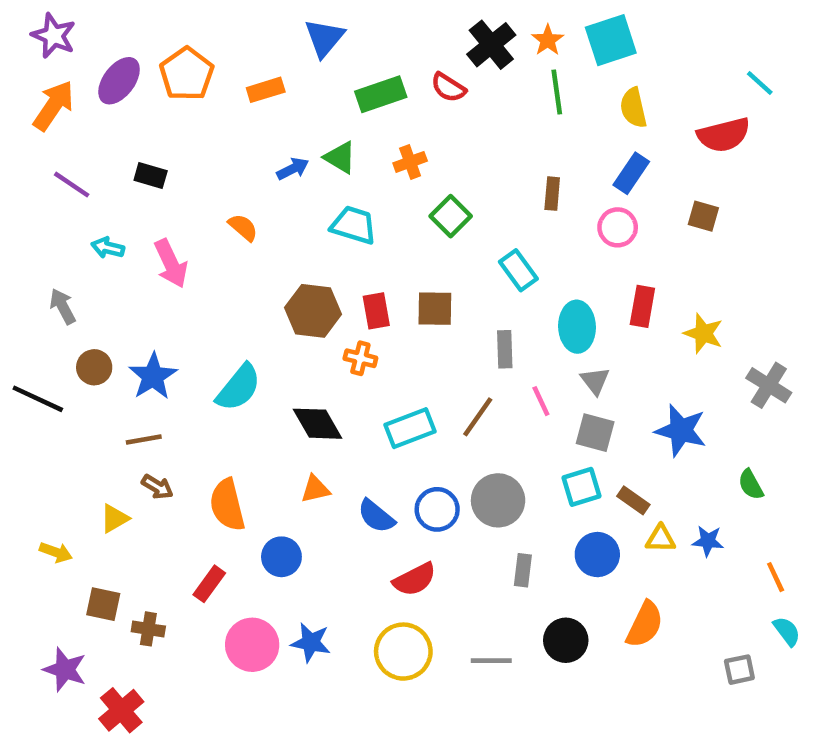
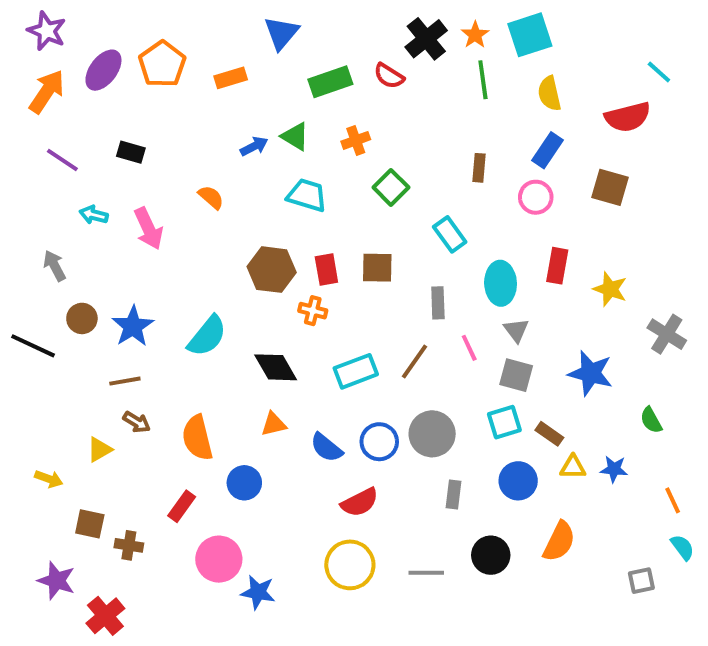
brown square: (703, 216) -> (610, 187), size x1.4
blue star: (311, 643) -> (258, 592), moved

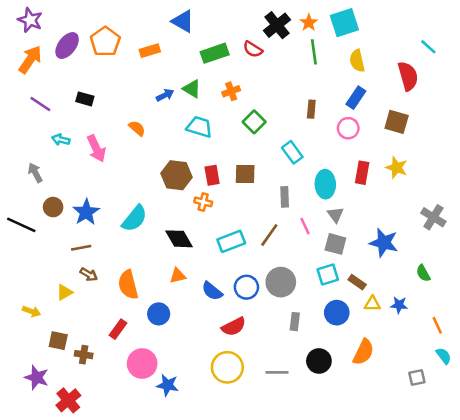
blue triangle: (281, 33) -> (183, 21), turned -40
red semicircle: (628, 117) -> (408, 76), turned -92
yellow star: (610, 289) -> (397, 168), moved

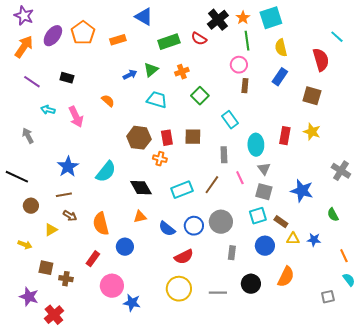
green triangle: (192, 89) -> (151, 70), turned 49
pink circle: (348, 128) -> (239, 65), moved
brown circle: (53, 207) -> (31, 206), moved

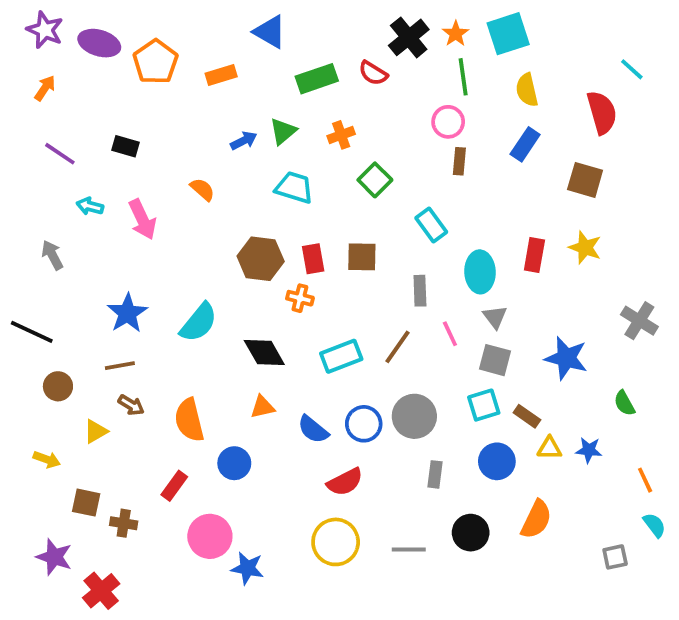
purple ellipse: (53, 36) -> (99, 43), moved, turned 70
orange arrow: (24, 47) -> (45, 88), size x0.6

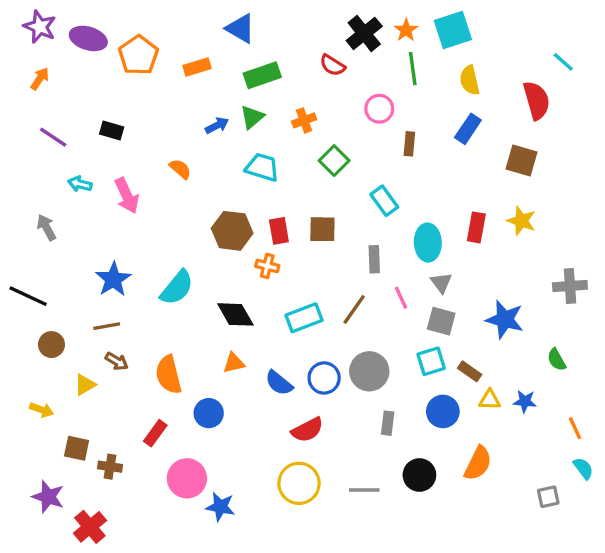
green rectangle: (317, 79) -> (262, 75), moved
pink circle: (448, 122) -> (379, 109), moved
gray cross: (639, 321) -> (570, 286), turned -36

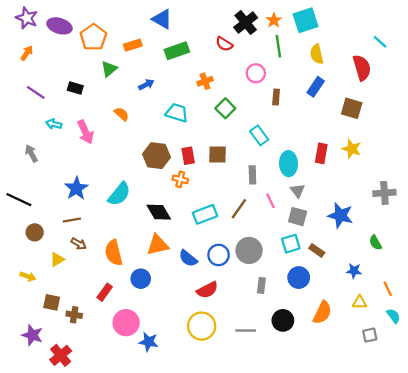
green triangle: (252, 117) -> (109, 69), moved
orange triangle: (234, 363) -> (158, 245), size x1.5
yellow triangle: (490, 400) -> (360, 302), moved

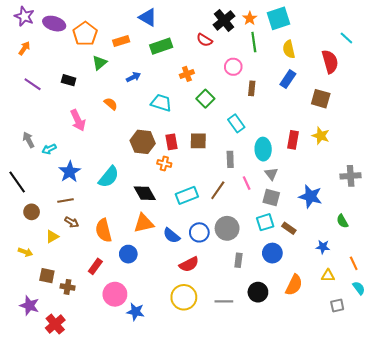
cyan arrow: (54, 124) -> (49, 149), moved, turned -40
black line: (19, 200) -> (17, 182), turned 30

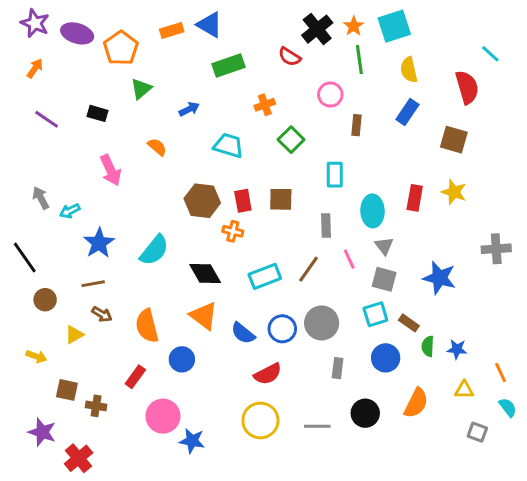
orange rectangle: (121, 41) -> (172, 30), moved
cyan rectangle: (236, 123) -> (335, 175), turned 36
green semicircle: (342, 221) -> (428, 346), moved, turned 32
orange triangle: (144, 223) -> (204, 316), turned 50
gray square: (337, 306) -> (477, 432), turned 32

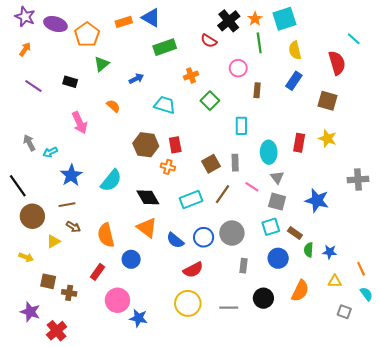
brown square: (281, 199) -> (211, 164), moved, turned -30
pink line: (349, 259) -> (252, 187), turned -32
brown circle: (45, 300) -> (32, 216), size x1.5

